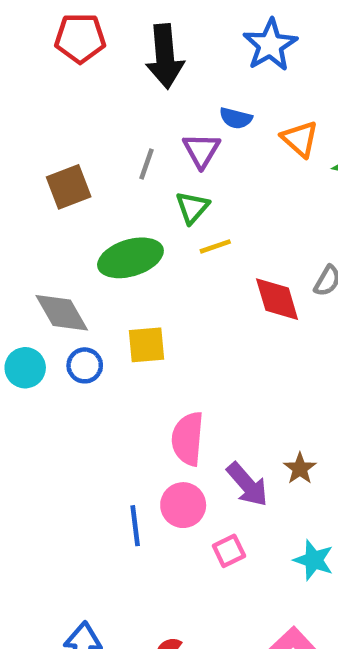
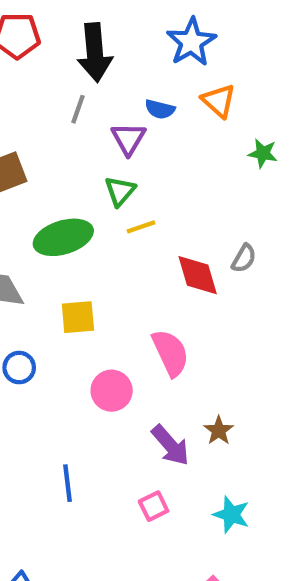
orange triangle: (300, 139) -> (219, 101), moved
gray line: (147, 164) -> (78, 109), moved
blue circle: (85, 365) -> (19, 368), moved
pink semicircle: (188, 439) -> (170, 353), moved, turned 150
pink circle: (183, 505) -> (112, 391), moved

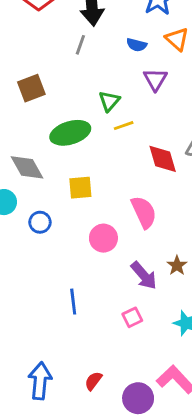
purple triangle: (128, 139) -> (155, 79), moved

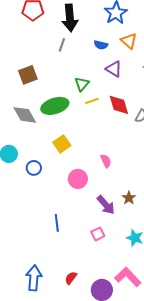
purple triangle: (155, 79) -> (114, 69), turned -30
red diamond: (163, 159) -> (119, 105), moved
gray diamond: (27, 167) -> (25, 115), moved
yellow square: (80, 188) -> (62, 144), turned -30
pink semicircle: (144, 212) -> (106, 161), size x0.6

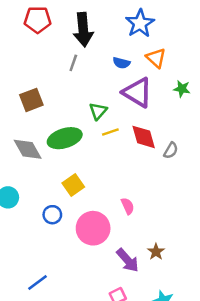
purple triangle: (114, 69) -> (137, 93), size x1.5
blue circle: (34, 168) -> (52, 215), moved
pink circle: (78, 179) -> (93, 228), size x1.4
blue line: (57, 223) -> (38, 283), moved, turned 60

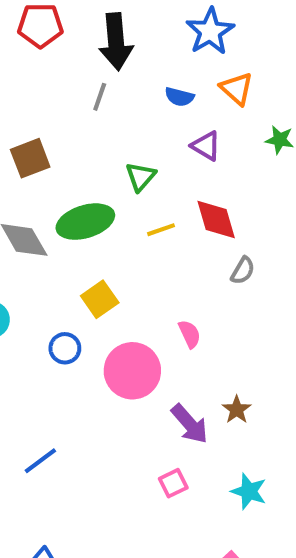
purple triangle: (137, 93) -> (206, 146), size x0.6
yellow line: (110, 132) -> (161, 230), moved
gray semicircle: (171, 150) -> (243, 271), moved

